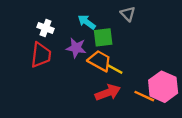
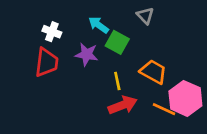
green square: (103, 37) -> (117, 42), turned 36
orange trapezoid: (100, 61) -> (153, 72), moved
yellow line: (115, 69) -> (117, 81), moved, turned 49

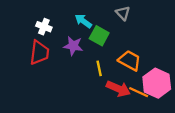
red arrow: (123, 105) -> (118, 89), moved, turned 45

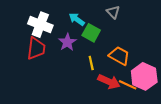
white cross: (44, 27) -> (40, 25), size x1.6
purple star: (73, 46) -> (67, 42), turned 30

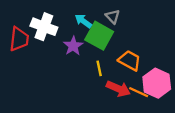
gray triangle: (113, 12) -> (113, 16), moved
green square: (91, 33) -> (99, 36), size x1.4
red trapezoid: (36, 48) -> (19, 39), moved

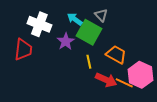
red trapezoid: (19, 39) -> (23, 50), moved

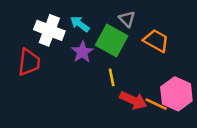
cyan arrow: (75, 19) -> (80, 24), moved
orange trapezoid: (116, 55) -> (156, 41), moved

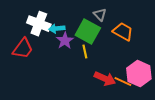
cyan arrow: (80, 24) -> (57, 29), moved, turned -42
red trapezoid: (29, 62) -> (23, 49), turned 30
yellow line: (112, 77) -> (85, 52), moved

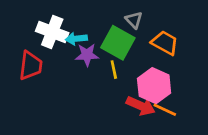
purple star: (65, 41) -> (87, 55), turned 30
red trapezoid: (23, 49) -> (31, 66), turned -30
pink hexagon: (139, 74) -> (154, 86), moved

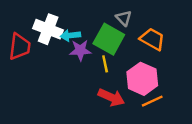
red trapezoid: (31, 66) -> (20, 47), moved
red arrow: (141, 106) -> (111, 97), moved
orange line: (165, 110) -> (152, 101), turned -50

